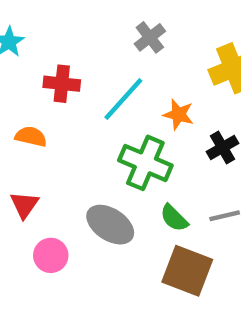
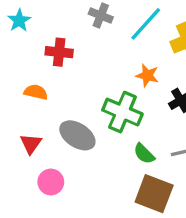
gray cross: (150, 37) -> (101, 15), moved, turned -30
cyan line: (123, 99) -> (146, 24), moved
gray ellipse: (110, 225) -> (77, 135), moved

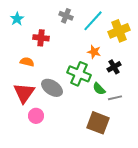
red triangle: (31, 144) -> (24, 93), size x1.6
green semicircle: (144, 154) -> (99, 89), moved

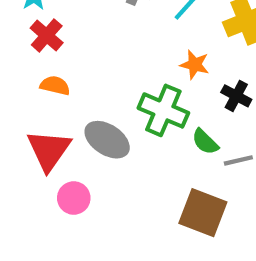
red cross: (41, 38) -> (47, 35), moved, turned 35
black cross: (114, 67) -> (236, 96), turned -32

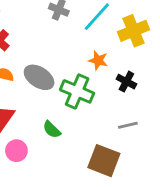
gray ellipse: (107, 140) -> (39, 77), moved
green semicircle: (205, 142) -> (52, 130), moved

